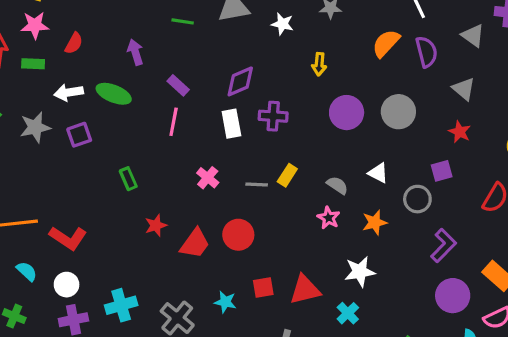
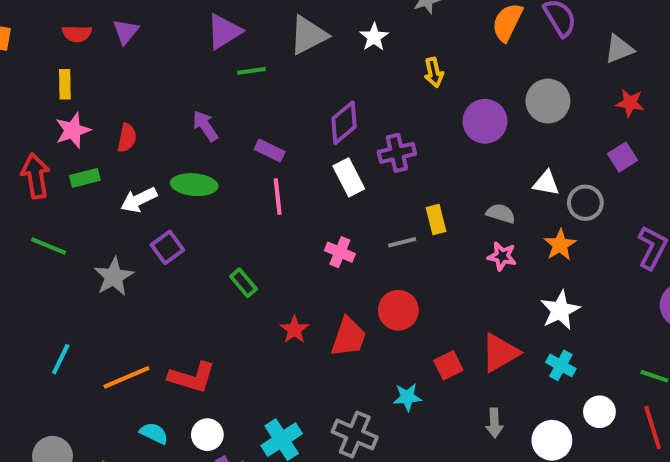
white star: (282, 24) -> (374, 37), turned -30
gray triangle: (464, 89) -> (619, 49), turned -45
gray star: (35, 127) -> (114, 277), moved
yellow rectangle: (287, 175) -> (436, 220), turned -30
gray circle: (417, 199) -> (585, 203), moved

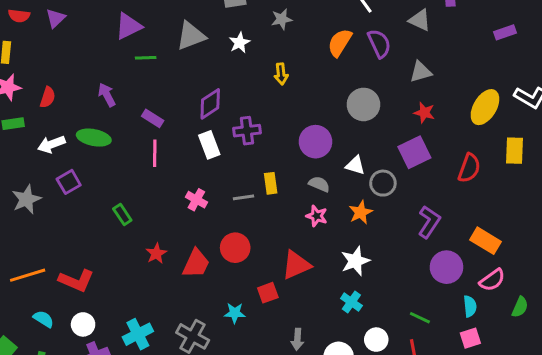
purple circle: (485, 121) -> (315, 142), moved
purple square: (623, 157) -> (414, 152), size x1.5
red triangle: (500, 353) -> (296, 265), moved

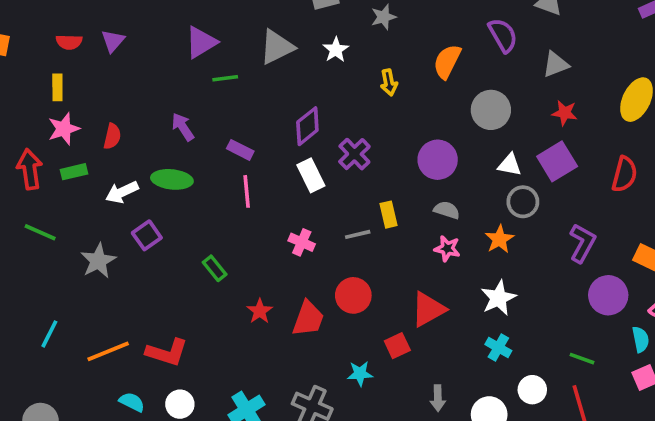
orange semicircle: (340, 43) -> (447, 61), moved
purple cross: (247, 131) -> (354, 154), turned -32
white triangle: (355, 165) -> (510, 165), moved

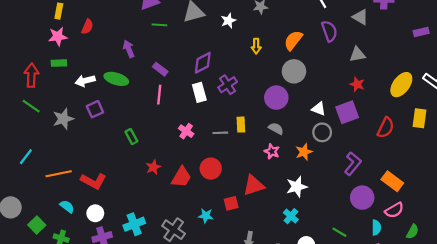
gray circle: (491, 110) -> (294, 71), moved
red semicircle: (112, 136) -> (87, 27), moved
red arrow: (30, 169) -> (31, 75), moved
green line: (40, 232) -> (31, 106), moved

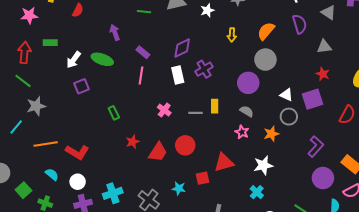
pink star: (58, 36) -> (29, 15), moved
white arrow: (85, 81) -> (74, 60), turned -42
gray star: (63, 119) -> (36, 106), moved

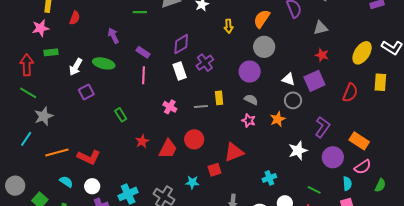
pink star: (29, 15) -> (40, 28), moved
white star: (263, 165) -> (298, 151), moved
cyan cross: (257, 192) -> (269, 178), turned 32

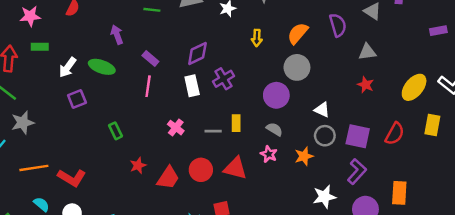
purple square: (314, 81) -> (358, 136), moved, turned 30
orange rectangle: (359, 141) -> (399, 193), turned 54
red triangle: (234, 152) -> (235, 168), moved, turned 30

